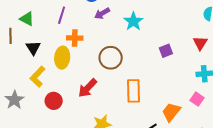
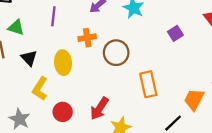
orange cross: (75, 38) -> (87, 38), moved
red arrow: (88, 88) -> (99, 109), moved

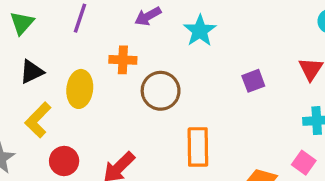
green triangle: (16, 27) -> (22, 23), turned 42
black triangle: (29, 58) -> (32, 72), turned 36

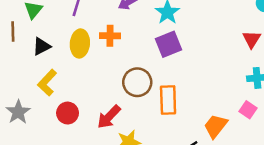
purple square: (253, 81) -> (169, 44), moved, size x1.5
yellow ellipse: (80, 89) -> (80, 43), moved
brown circle: (161, 91) -> (137, 82), moved

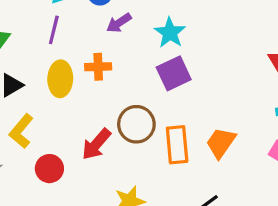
red arrow: (109, 117) -> (96, 144), moved
orange trapezoid: (216, 126) -> (221, 143), moved

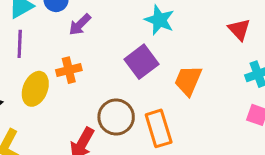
cyan star: (170, 33) -> (159, 20), moved
yellow ellipse: (60, 79) -> (35, 89), turned 32
orange trapezoid: (221, 143) -> (188, 80), moved

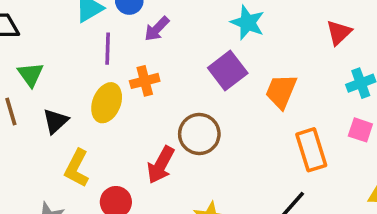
red triangle: (239, 29) -> (339, 32), turned 30
purple line: (20, 44) -> (108, 49), moved
orange rectangle: (159, 128) -> (311, 150), moved

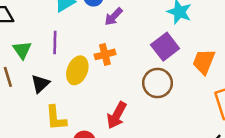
purple line: (108, 49) -> (55, 42), moved
brown circle: (199, 134) -> (157, 83), moved
yellow L-shape: (77, 168) -> (56, 118), turned -32

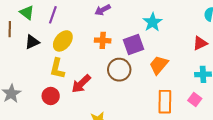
green triangle: (22, 50) -> (27, 13), turned -35
orange cross: (105, 54) -> (103, 40), moved
yellow L-shape: (56, 118) -> (57, 69), moved

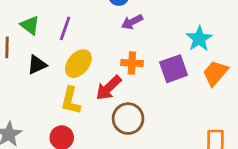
orange trapezoid: (159, 65) -> (215, 73), moved
brown circle: (119, 70) -> (128, 119), moved
red arrow: (81, 84) -> (109, 88), moved

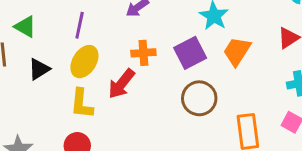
purple line: (65, 28) -> (80, 25), moved
brown circle: (128, 119) -> (199, 98), moved

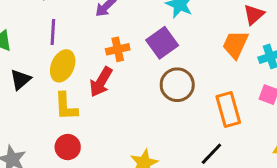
orange trapezoid: (237, 51) -> (235, 44), moved

